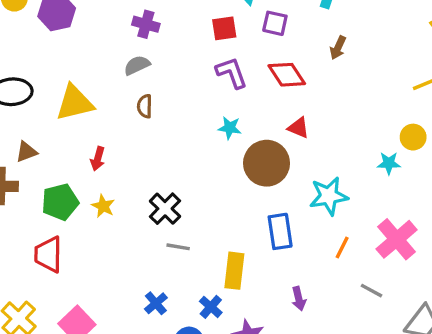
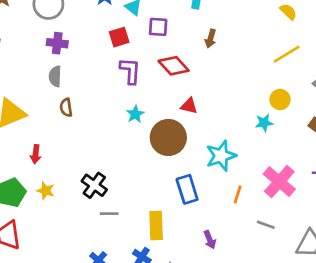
gray semicircle: (137, 65) -> (55, 76), turned -54
purple L-shape: (232, 73) -> (130, 71), turned 32
cyan star: (230, 128) -> (135, 114), turned -30

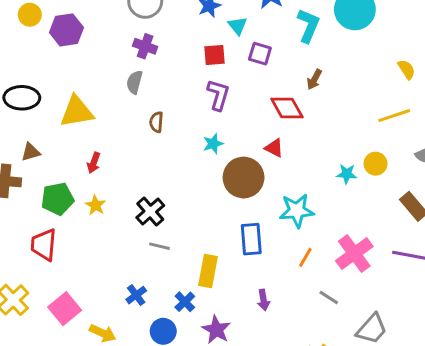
red diamond: (174, 66) -> (287, 108), moved
brown semicircle: (66, 107) -> (156, 122), moved
cyan star: (264, 123) -> (347, 174), moved

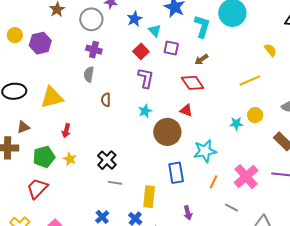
red square: (214, 55) -> (141, 51), turned -35
brown arrow: (314, 79) -> (201, 59), moved, turned 32
yellow line: (394, 116) -> (250, 81), moved
red trapezoid: (44, 245) -> (37, 188), turned 45

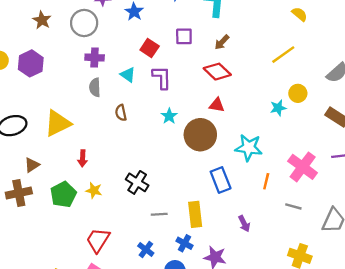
cyan triangle: (155, 31) -> (128, 75), moved
cyan star: (205, 151) -> (249, 148), turned 30
gray line: (115, 183) -> (159, 214), moved
red trapezoid: (37, 188) -> (98, 240), moved

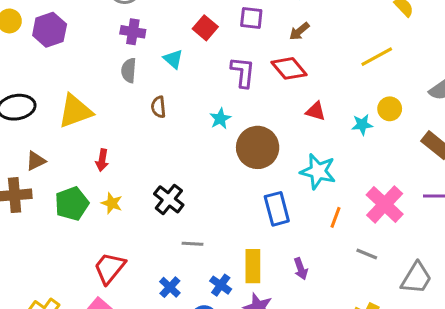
purple L-shape: (162, 78) -> (243, 72), moved
red triangle: (217, 105) -> (316, 111), moved
yellow rectangle: (195, 214) -> (253, 266), moved

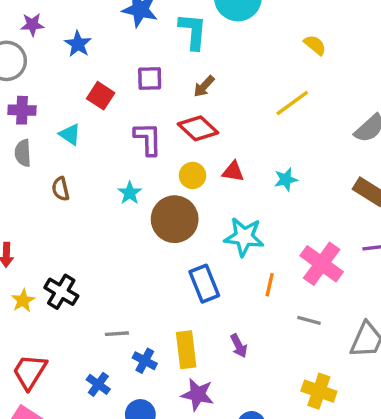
yellow circle: (390, 109) -> (193, 175), moved
black cross: (169, 199) -> (61, 292), moved
yellow star: (112, 203) -> (23, 301), turned 30
blue cross: (221, 285) -> (145, 361), moved

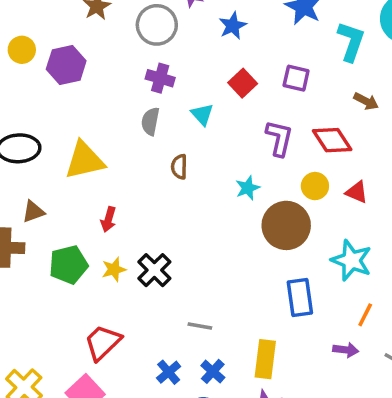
brown arrow: (204, 86) -> (366, 101), moved, turned -120
purple arrow: (239, 346) -> (346, 350), moved, turned -70
blue cross: (145, 361) -> (213, 371), moved

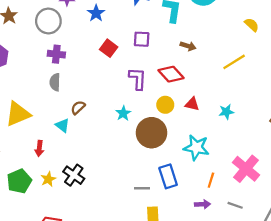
cyan triangle: (202, 114) -> (62, 125), moved
brown semicircle: (179, 167) -> (78, 108), turned 56
gray line: (200, 326) -> (142, 188), moved

